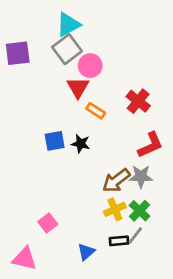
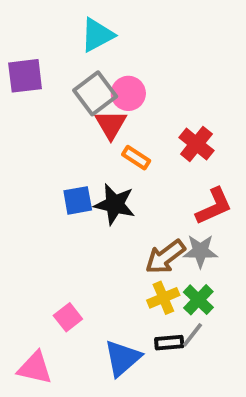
gray square: (67, 49) -> (95, 93), moved
black star: (81, 144) -> (115, 204), size x1.5
blue triangle: (86, 252) -> (122, 358), size x1.5

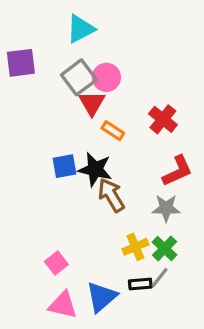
brown arrow: (165, 257) -> (111, 195), moved, turned 96
pink triangle: (35, 368) -> (63, 305), moved

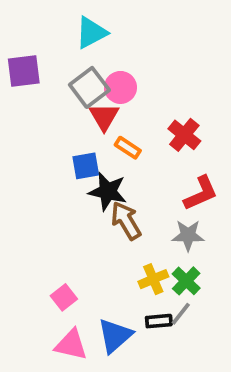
blue square: (64, 166) -> (86, 166), moved

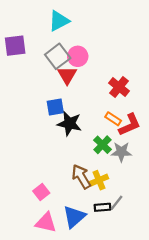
orange rectangle: (128, 148) -> (113, 119), moved
brown arrow: (126, 221) -> (81, 177), moved
green cross: (186, 281) -> (102, 145), moved

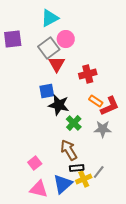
pink circle: (78, 56) -> (66, 39), moved
red cross: (119, 87) -> (88, 74), moved, turned 36
green cross: (102, 145) -> (74, 123), moved
yellow cross: (99, 180) -> (84, 179), moved
black rectangle: (102, 207) -> (77, 168), moved

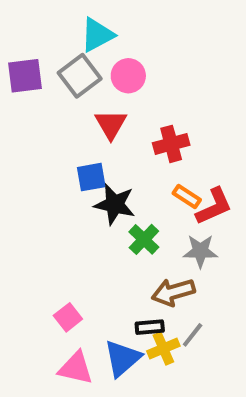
gray square: (49, 48) -> (80, 76), moved
brown arrow: (69, 150) -> (173, 292), moved, turned -75

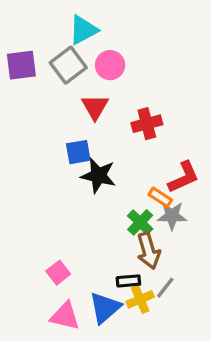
orange rectangle: (187, 197) -> (160, 197), moved
green cross: (144, 239) -> (140, 222), moved
brown arrow: (173, 292) -> (149, 251), turned -90

